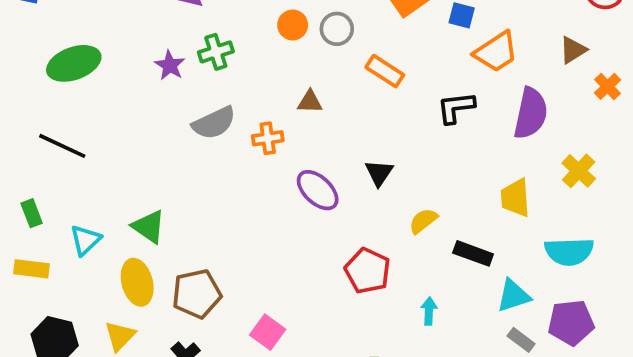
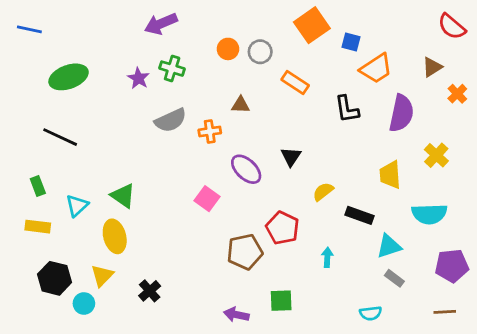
green cross: (216, 52) -> (172, 69), turned 35
black L-shape: (456, 108) -> (347, 109), turned -92
brown pentagon: (197, 294) -> (245, 252), moved
purple pentagon: (571, 323) -> (452, 266), moved
pink square: (268, 332) -> (207, 199), moved

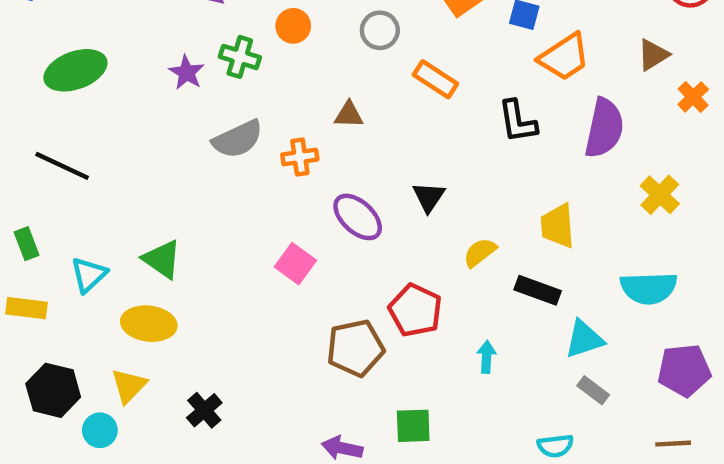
orange circle: (228, 49) -> (293, 26), moved
yellow trapezoid: (390, 175) -> (558, 226), moved
yellow ellipse: (115, 236) -> (149, 324), turned -68

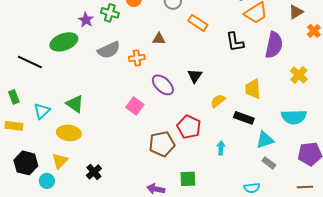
green ellipse: (75, 70) -> (64, 42), moved

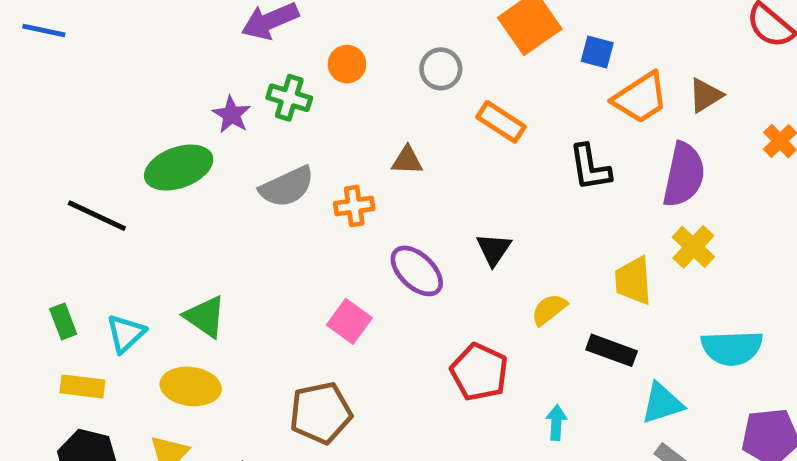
brown triangle: (296, 12) -> (705, 95), moved
yellow cross: (299, 75) -> (693, 247), moved
green rectangle: (14, 97) -> (63, 321), moved
yellow rectangle: (14, 126) -> (82, 386), moved
brown pentagon: (162, 144) -> (321, 413), moved

